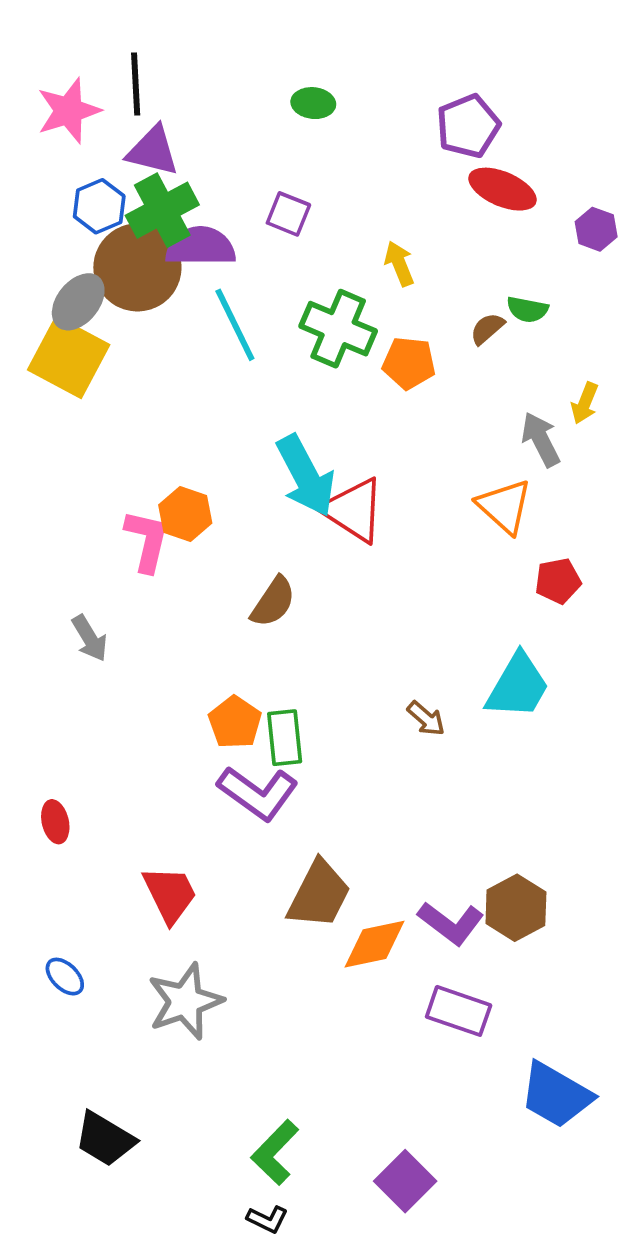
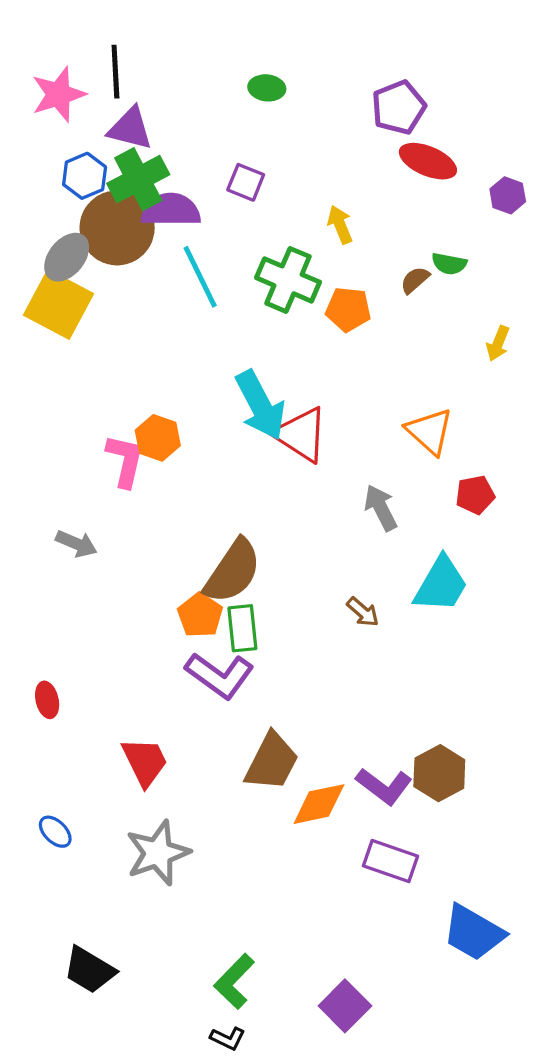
gray arrow: (541, 439) -> (381, 508), moved
brown semicircle: (273, 602) -> (233, 571), moved, size x1.5
gray arrow: (90, 638) -> (76, 544), turned -36

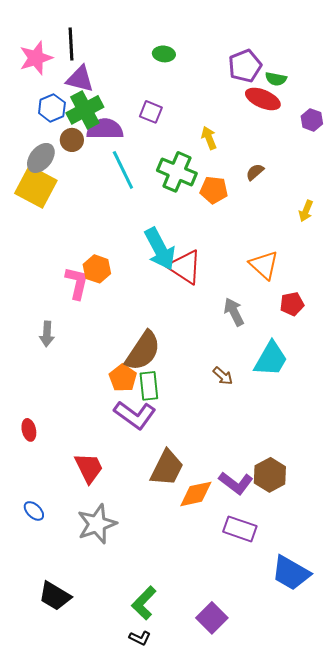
brown circle: (117, 228) -> (72, 140), size x0.5
green semicircle: (449, 264) -> (276, 79), moved
gray arrow: (76, 544) -> (47, 334), turned 70

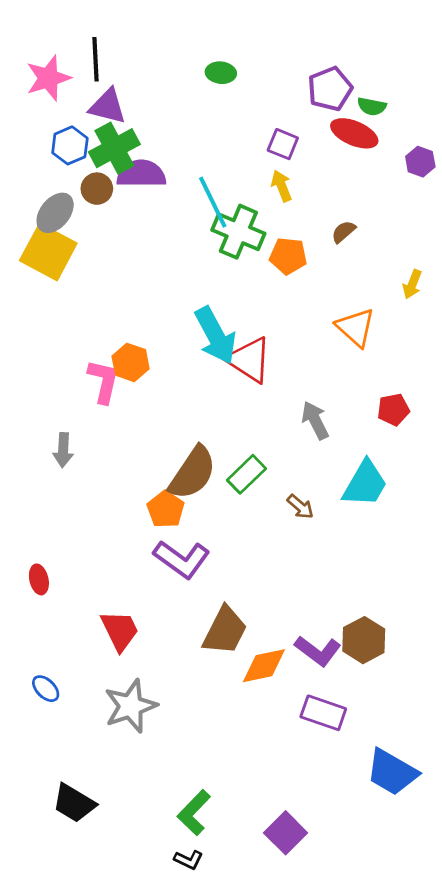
purple square: (151, 112) -> (283, 144), moved
cyan line: (123, 170) -> (213, 202), moved
orange triangle: (264, 265) -> (356, 327), moved
green rectangle: (149, 386) -> (246, 474), moved, turned 52

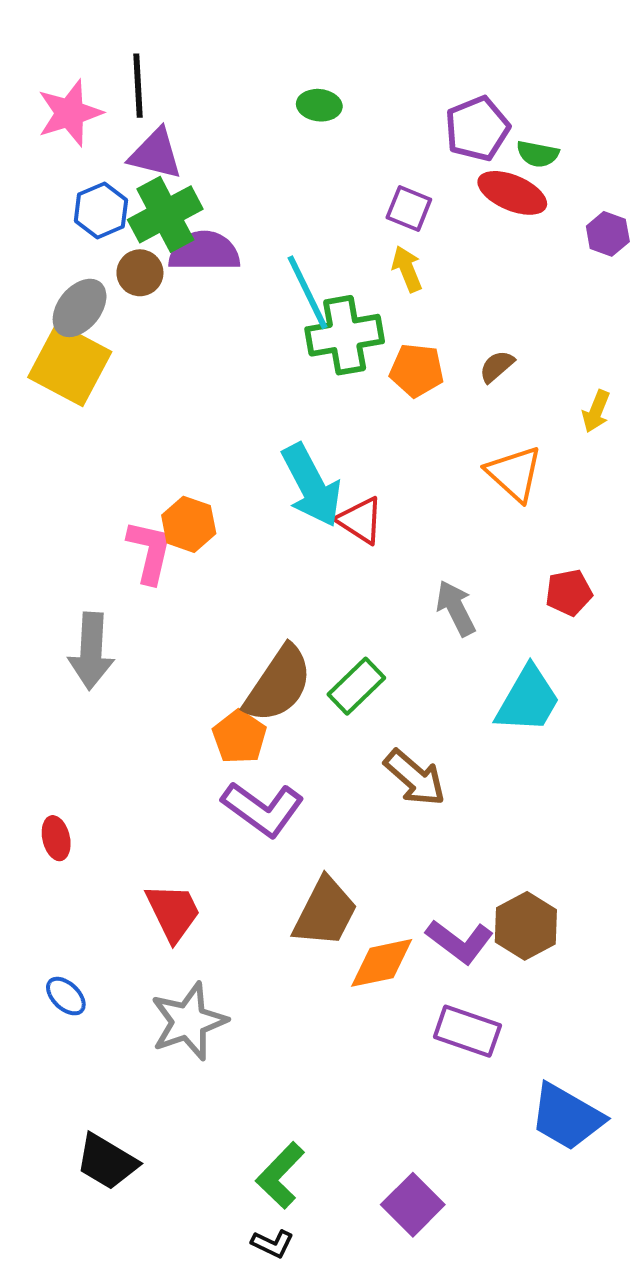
green cross: (238, 232) -> (345, 335), turned -33
brown semicircle: (343, 232) -> (497, 366), moved
red triangle: (249, 360) -> (360, 520), size x0.7
gray arrow: (63, 450) -> (91, 651), size x1.5
brown arrow: (300, 507) -> (415, 778), moved, size x1.6

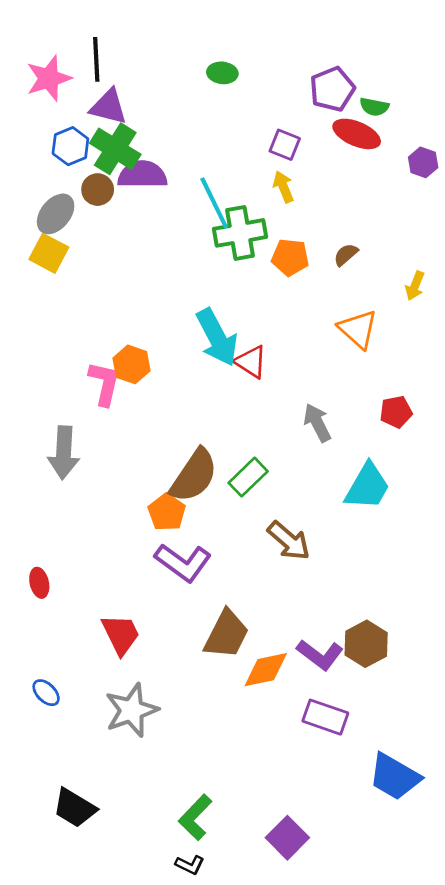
green cross: (165, 214) -> (115, 149), turned -30
yellow square: (70, 364) -> (49, 253), size x0.7

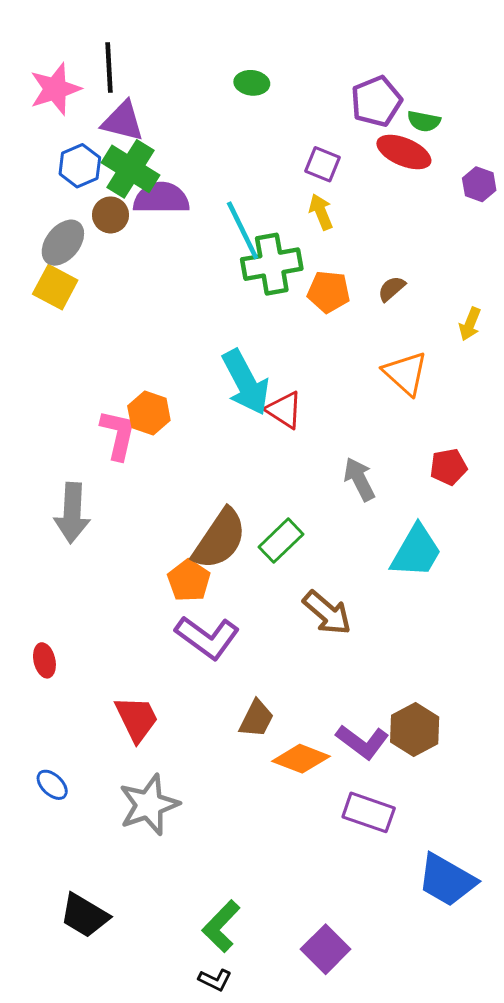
brown trapezoid: (226, 634) -> (256, 719), size x0.7
orange diamond: (266, 670) -> (301, 759), turned 33

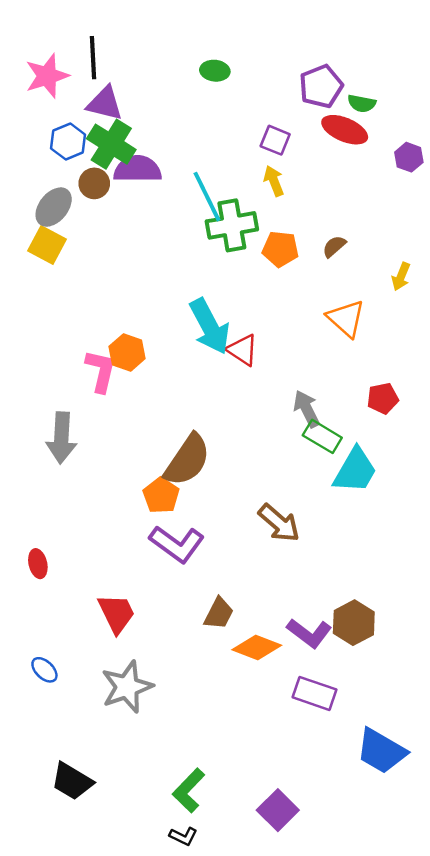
green rectangle: (281, 541) -> (322, 436), moved, turned 75

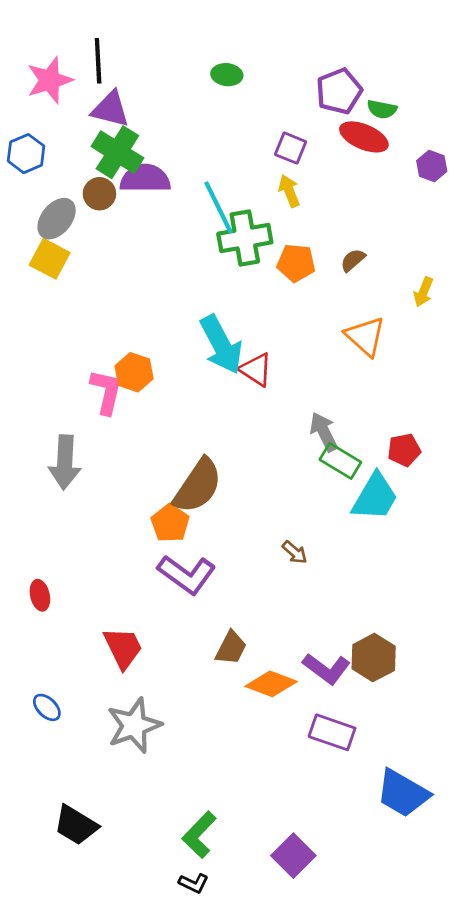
blue hexagon: (68, 141) -> (26, 154), moved
red pentagon: (383, 398) -> (404, 450), moved
brown arrow: (279, 523) -> (295, 552), size x0.6

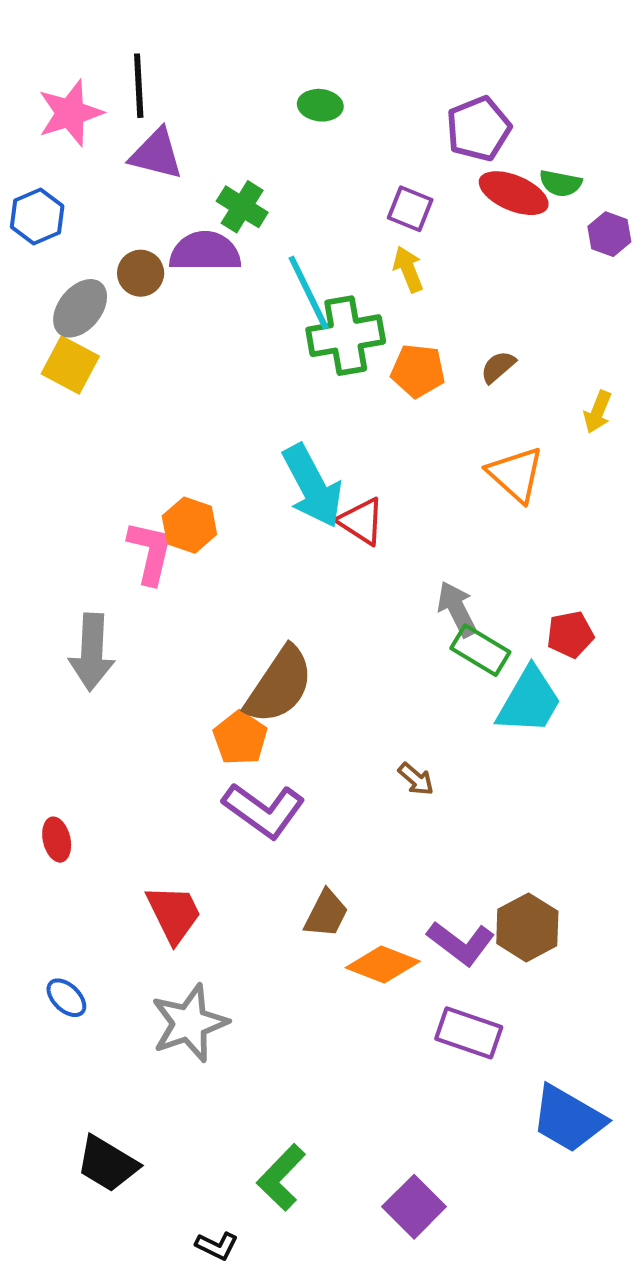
green semicircle: (382, 109) -> (561, 183), moved
green cross: (117, 152) -> (242, 207), moved, size x0.7
black L-shape: (194, 883) -> (217, 1246), moved

